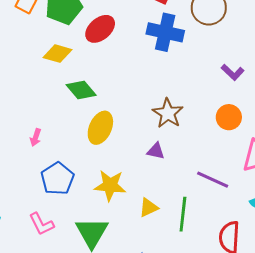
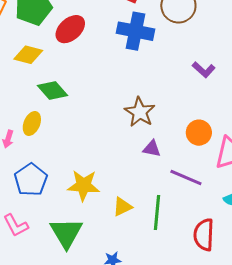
orange circle: (229, 117) -> (199, 133), moved
yellow ellipse: (100, 128) -> (32, 123), moved, size x0.7
purple triangle: (156, 151) -> (152, 149), moved

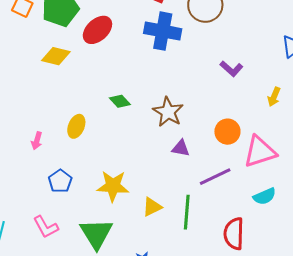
green diamond: (53, 91) -> (120, 101), moved, size x0.7
yellow ellipse: (32, 123) -> (76, 126), moved
purple line: (186, 177) -> (215, 177), turned -48
blue pentagon: (31, 180) -> (60, 181), size x0.7

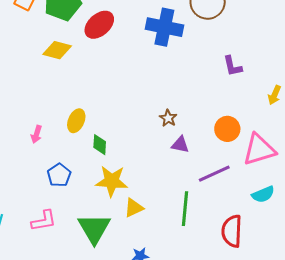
purple L-shape: (231, 69) -> (232, 66), turned 35
green diamond: (120, 101) -> (100, 145), moved, turned 45
brown star: (168, 112) -> (168, 118), moved, size x0.6
yellow triangle: (152, 207) -> (134, 208), moved
pink L-shape: (46, 227) -> (44, 221), turned -72

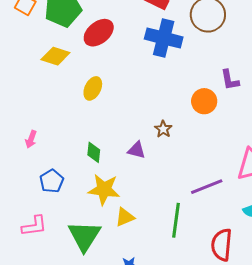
yellow ellipse: (76, 121) -> (93, 88), moved
orange circle: (227, 129) -> (204, 101), moved
purple triangle: (180, 145) -> (137, 150), moved

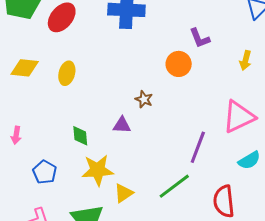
yellow diamond: (55, 56) -> (25, 68), moved
purple line: (207, 187) -> (198, 147), turned -36
green line: (176, 220) -> (174, 186), turned 56

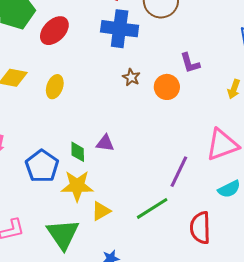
brown star: (144, 99) -> (131, 77), moved
green diamond: (80, 136) -> (78, 152), moved
blue pentagon: (45, 172) -> (42, 166), moved, size x1.4

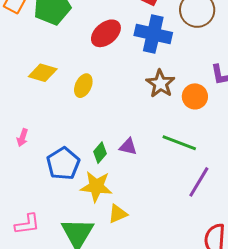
red ellipse: (54, 31) -> (106, 33), moved
brown star: (131, 77) -> (160, 83), size x1.6
green diamond: (78, 152) -> (100, 153), turned 35
green line: (152, 208) -> (179, 143), moved, turned 48

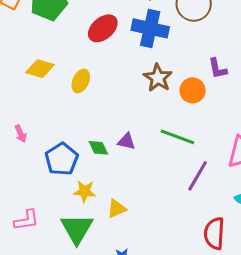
pink arrow: (22, 138) -> (21, 134), turned -42
green diamond: (100, 153) -> (98, 148), turned -65
yellow star: (96, 186) -> (85, 191), moved, size x0.7

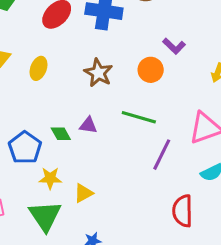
purple L-shape: (218, 68) -> (174, 46), turned -30
brown star: (158, 78) -> (98, 73), moved

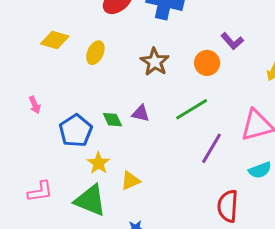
green line: (139, 117) -> (192, 109), turned -52
yellow star: (50, 178) -> (98, 163), turned 30
green triangle: (45, 216) -> (90, 200), turned -39

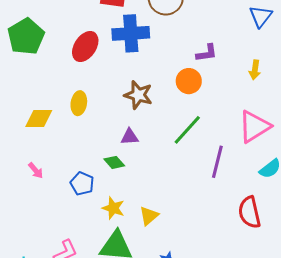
yellow diamond: (55, 40) -> (39, 118), moved
purple L-shape: (232, 41) -> (207, 53), turned -40
purple triangle: (141, 113) -> (130, 137), moved
blue pentagon: (76, 131) -> (82, 184), size x0.7

